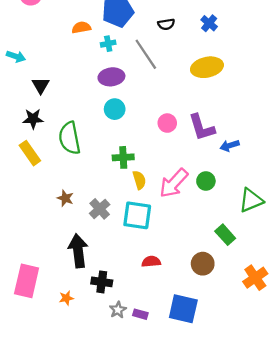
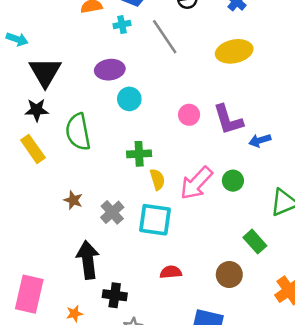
purple ellipse: (111, 77) -> (110, 70), moved
black triangle: (41, 85) -> (45, 72), size x1.6

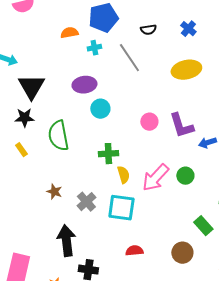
yellow rectangle: (33, 149) -> (21, 150), size x0.6

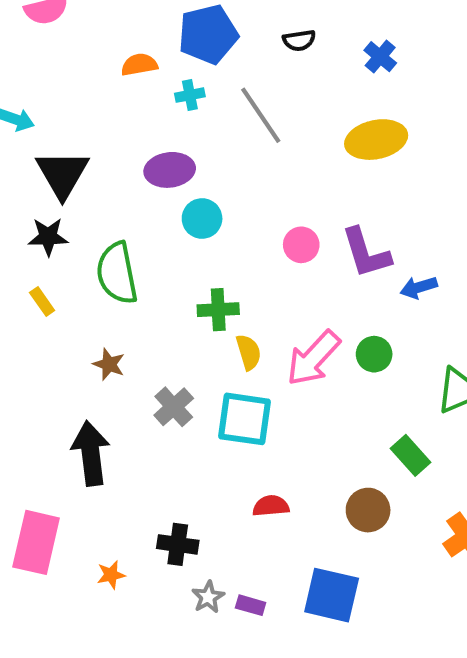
black semicircle: (148, 30) -> (299, 40), moved
brown star: (54, 192) -> (109, 364), moved
black arrow: (66, 241) -> (91, 453), moved

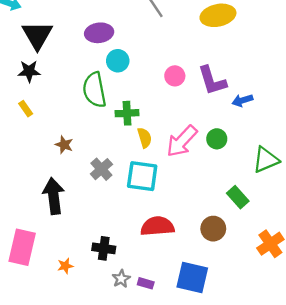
green semicircle: (117, 273) -> (94, 90), moved
red semicircle: (271, 506) -> (157, 226), size x1.6

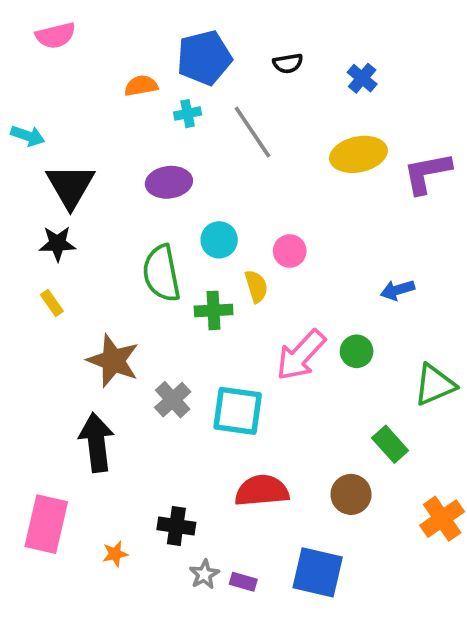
cyan circle: (118, 61) -> (219, 240), moved
purple L-shape: (212, 81) -> (427, 173), moved, turned 96
yellow semicircle: (145, 138) -> (256, 286), moved
brown star: (64, 145) -> (113, 361), size x1.8

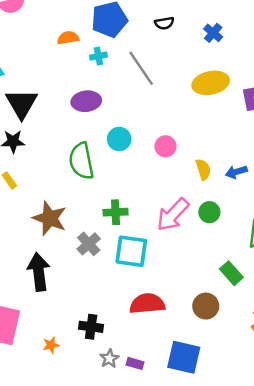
yellow semicircle: (256, 286) -> (203, 169), moved
green cross: (214, 310) -> (116, 212), moved

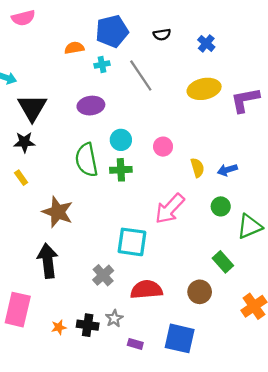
green cross: (116, 212) -> (121, 170), moved
green circle: (209, 212) -> (221, 206), moved
gray cross: (89, 244) -> (103, 275), moved
black cross: (91, 327) -> (88, 325), moved
gray star: (109, 359) -> (114, 318), moved

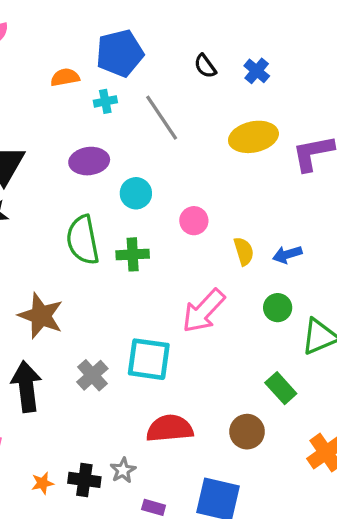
black semicircle: (162, 35) -> (205, 66), moved, turned 63
cyan circle: (121, 140) -> (136, 193), moved
gray cross: (103, 275) -> (92, 375), moved

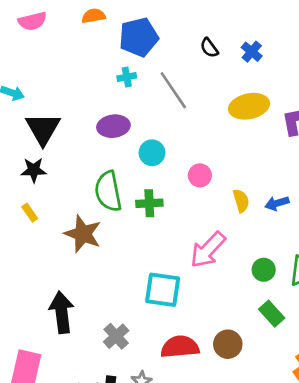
orange semicircle: (65, 77) -> (94, 16), moved
green circle: (278, 308) -> (264, 270), moved
brown star: (41, 316) -> (83, 234), moved
gray cross: (92, 375) -> (116, 336), moved
brown circle: (247, 432) -> (228, 344), moved

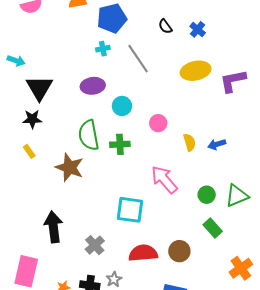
pink arrow: (208, 250) -> (164, 180), turned 96

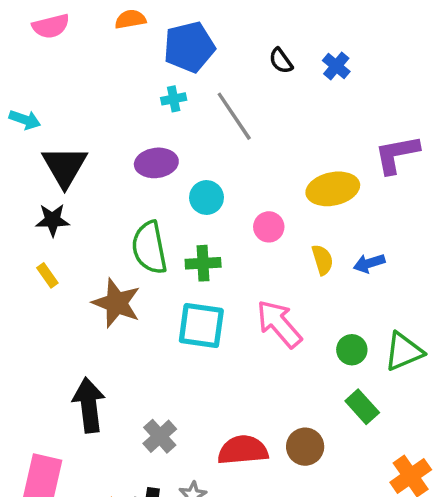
yellow ellipse: (196, 71) -> (333, 189), moved
cyan square: (130, 210) -> (201, 326), moved

